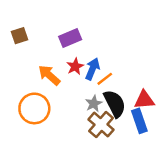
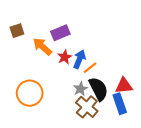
orange arrow: (49, 75) -> (42, 47), moved

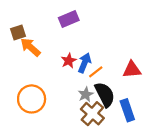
purple rectangle: (60, 33) -> (69, 19), moved
orange arrow: (42, 47) -> (30, 47), moved
red triangle: (124, 86) -> (132, 70), moved

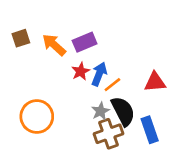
purple rectangle: (69, 19) -> (85, 42), moved
orange arrow: (30, 47) -> (54, 45), moved
brown cross: (92, 114) -> (108, 134), turned 30

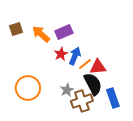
red triangle: (155, 82) -> (98, 67), moved
gray star: (101, 111) -> (67, 90), moved

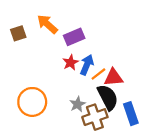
orange arrow: (41, 34) -> (47, 24), moved

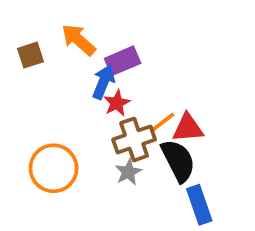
blue arrow: (87, 65) -> (103, 82), moved
blue rectangle: (131, 114) -> (199, 205), moved
brown cross: (95, 117) -> (134, 139), moved

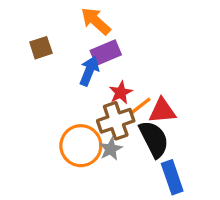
orange arrow: (78, 40) -> (96, 21), moved
brown square: (30, 55) -> (41, 48), moved
red star: (117, 103) -> (121, 93), moved
orange circle: (54, 168) -> (81, 146), moved

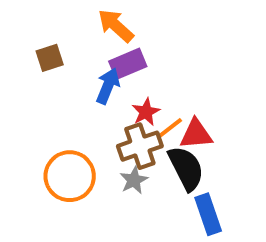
orange circle: (81, 146) -> (70, 176), moved

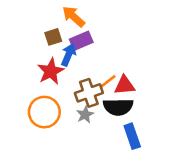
brown square: (50, 58) -> (53, 37), moved
red star: (146, 112) -> (51, 71), moved, size x1.5
black semicircle: (186, 168) -> (118, 107), turned 116

